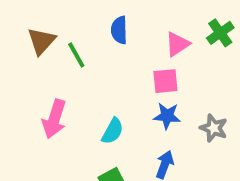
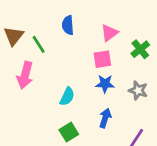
green cross: (220, 33) -> (140, 49), moved
pink arrow: (54, 119) -> (25, 75), moved

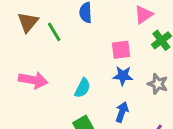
pink triangle: (109, 33) -> (144, 15), moved
pink arrow: (25, 75) -> (33, 80), moved, turned -96

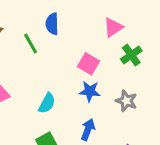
green line: (54, 32) -> (31, 43), moved
pink square: (121, 50) -> (88, 64), turned 36

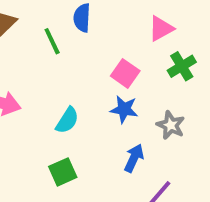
blue arrow: (88, 130) -> (134, 158), moved

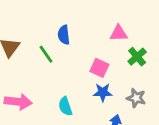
pink triangle: (161, 29) -> (119, 33), turned 36
cyan semicircle: (67, 120) -> (65, 106), turned 138

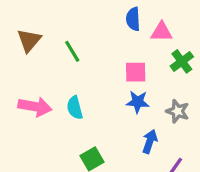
blue semicircle: (64, 35) -> (133, 19), moved
pink square: (99, 68) -> (136, 72), turned -30
cyan semicircle: (65, 106) -> (75, 108), moved

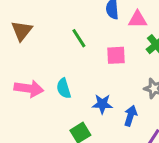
green line: (72, 51) -> (79, 38), moved
blue star: (138, 102) -> (102, 104), moved

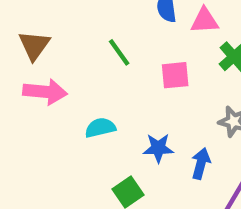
cyan semicircle: (64, 88) -> (100, 128), turned 96
pink arrow: (29, 89) -> (45, 92), moved

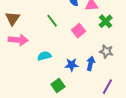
pink square: (175, 75) -> (79, 31), turned -32
blue arrow: (201, 163) -> (91, 63), moved

